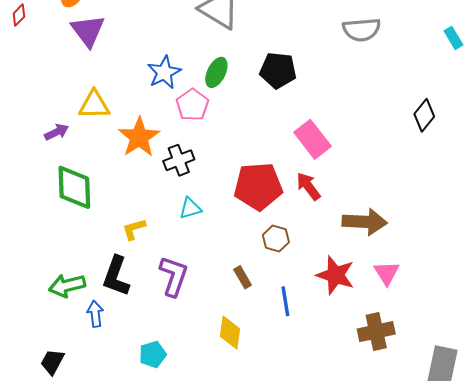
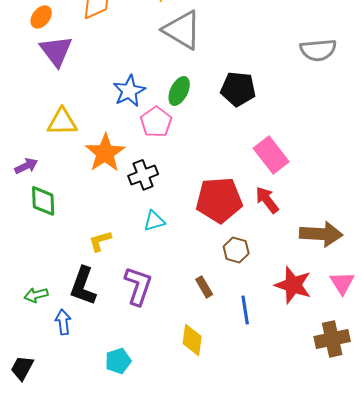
purple arrow: (57, 132) -> (26, 166), moved
green diamond: (74, 187) -> (43, 201), size x0.7
green arrow: (67, 286) -> (36, 295), size x0.7

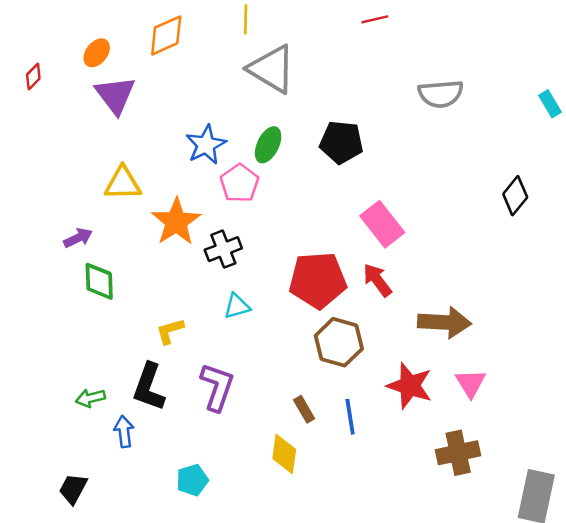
brown hexagon: (236, 250) -> (339, 342), size x1.5
brown rectangle: (204, 287) -> (304, 409), moved

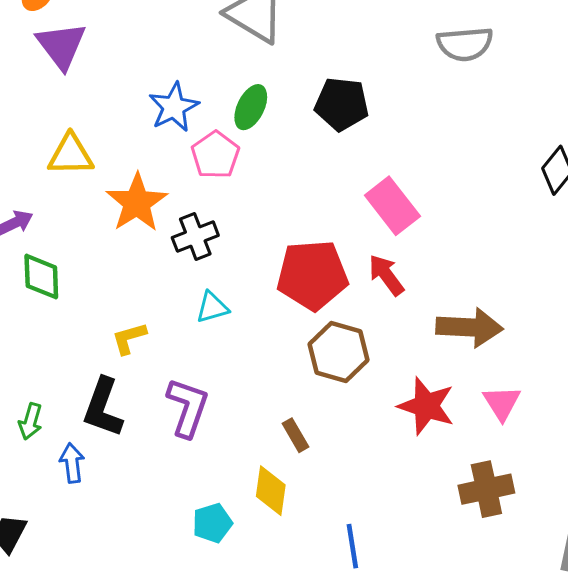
green arrow: (90, 398) -> (31, 421), turned -60
blue line: (350, 417) -> (352, 546), moved
cyan pentagon: (192, 480) -> (212, 523), moved

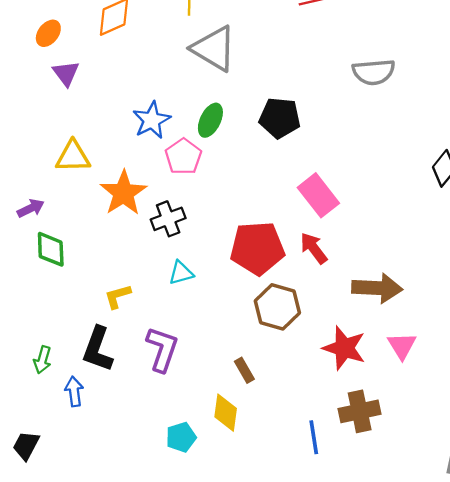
purple triangle: (61, 46) -> (66, 73), size x0.7
brown cross: (486, 489) -> (360, 411), moved
blue line: (352, 546) -> (314, 437), moved

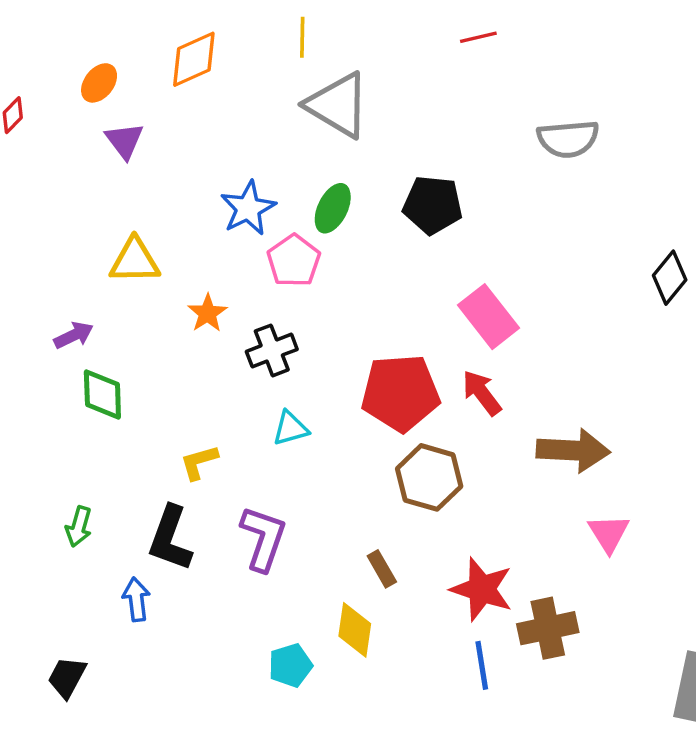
orange star: (123, 193) -> (207, 313), size x0.6
red star: (344, 348) -> (482, 589), moved
green arrow: (42, 360) -> (79, 527), moved

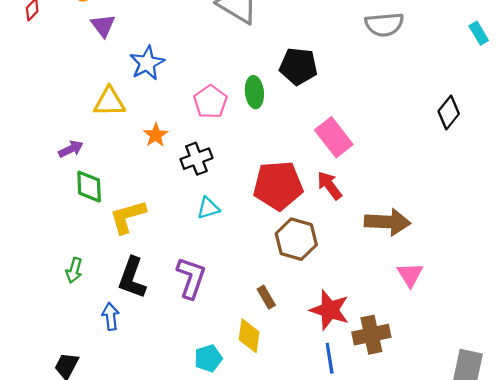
blue star: (248, 208) -> (147, 63), moved
green ellipse: (333, 208) -> (254, 92), moved, turned -32
yellow L-shape: (199, 462) -> (128, 217), moved, size x1.5

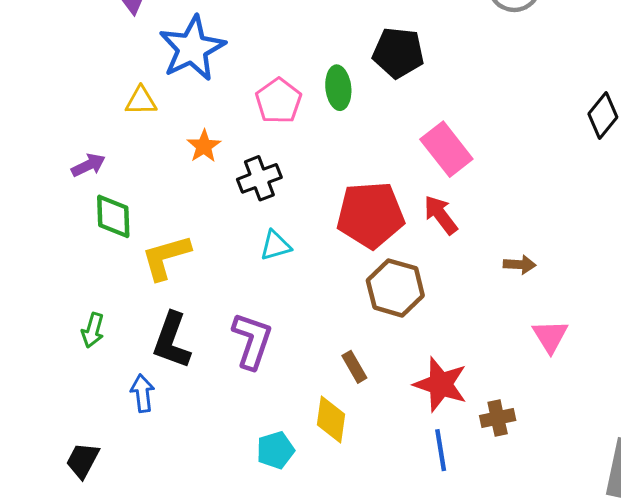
blue star: (147, 63) -> (192, 48), size x1.4
yellow triangle: (109, 102) -> (141, 101), size x0.7
brown arrow: (388, 222) -> (520, 265), size x0.5
brown cross: (371, 335) -> (498, 418), size x0.7

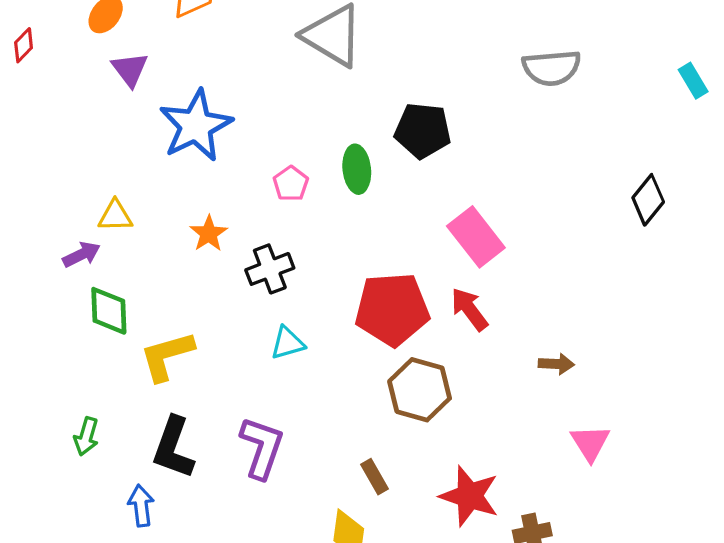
yellow triangle: (141, 101) -> (115, 216), moved
pink pentagon: (278, 101) -> (291, 184), size x0.7

